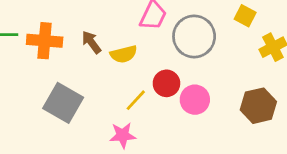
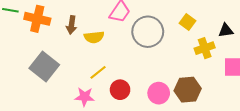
brown arrow: (91, 42) -> (72, 25), turned -144
red circle: (166, 83) -> (120, 90), moved
pink circle: (195, 100) -> (159, 93), moved

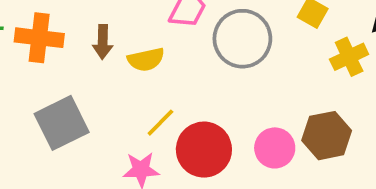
gray square: (44, 67) -> (62, 123), turned 32
red circle: (120, 90) -> (204, 150), size x1.5

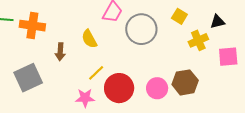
brown arrow: (103, 42) -> (60, 52), moved
yellow semicircle: (146, 60) -> (89, 39), turned 72
gray square: (62, 123) -> (28, 78), moved

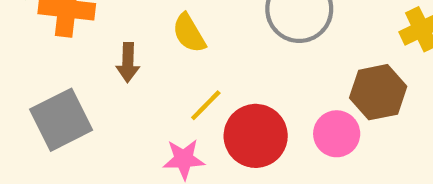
brown hexagon: (185, 82) -> (378, 92), moved

